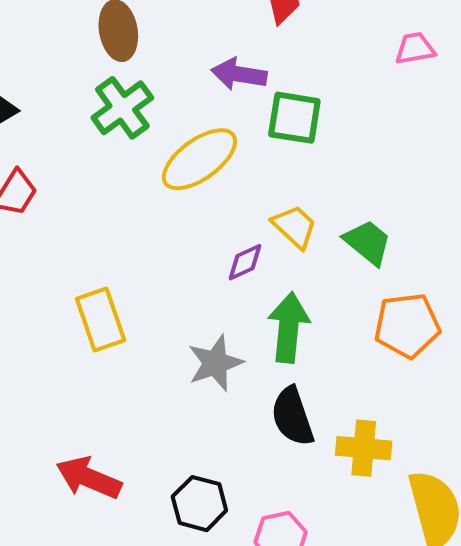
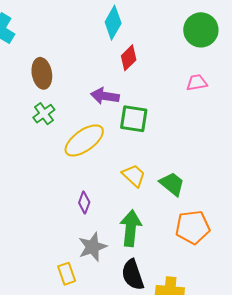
green cross: (122, 108) -> (44, 114), size x0.7
purple diamond: (245, 262) -> (84, 202), moved, turned -45
yellow rectangle: (101, 319) -> (67, 274), moved, size x0.7

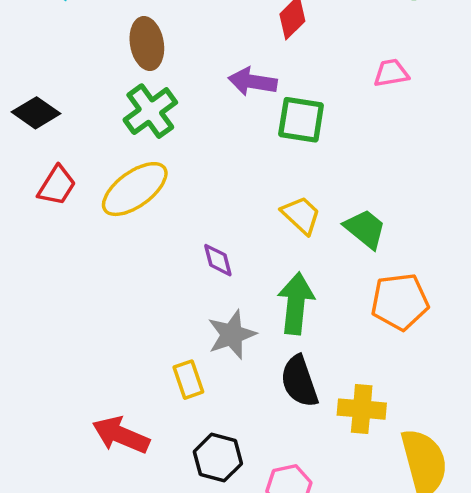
pink trapezoid: (197, 83) -> (391, 73), moved
green cross: (44, 114) -> (150, 111), size x1.4
yellow ellipse: (84, 140) -> (135, 189), moved
purple diamond: (84, 202) -> (218, 260), turned -35

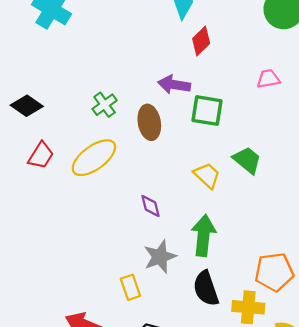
brown ellipse: (147, 44) -> (149, 122), moved
green cross: (150, 111) -> (105, 105), size x0.7
green trapezoid: (365, 229) -> (247, 160), moved
orange pentagon: (400, 302) -> (274, 272), moved

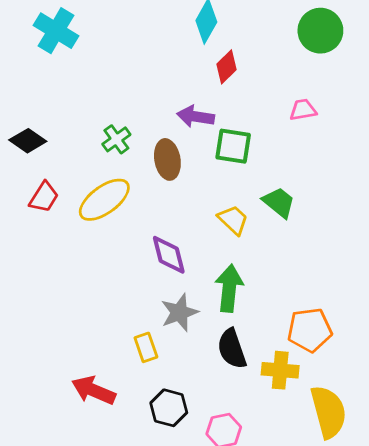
purple diamond: (150, 206) -> (169, 255), size x1.5

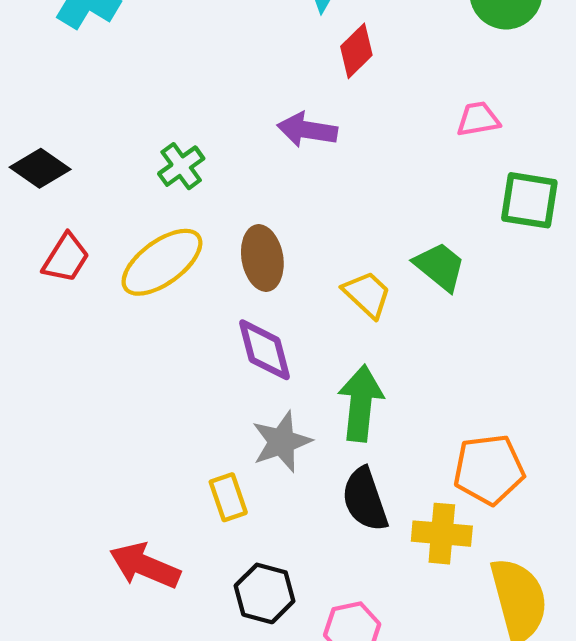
green square: (233, 146) -> (529, 200), moved
brown ellipse: (167, 159) -> (262, 258), moved

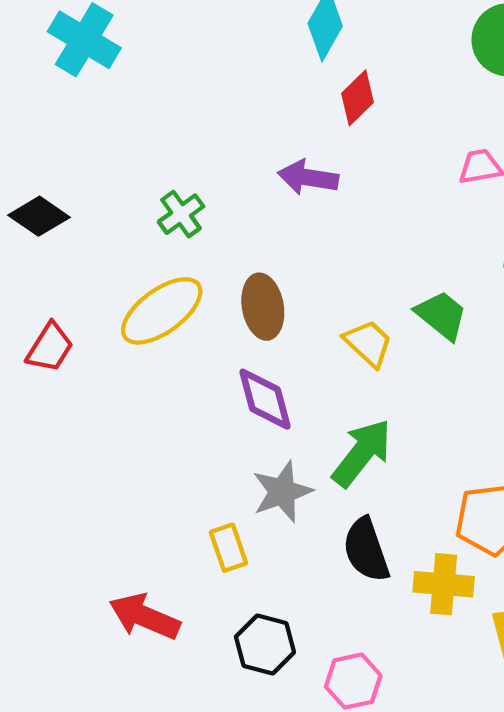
red trapezoid: (66, 258) -> (50, 347), moved
green arrow: (361, 403) -> (362, 453), turned 32

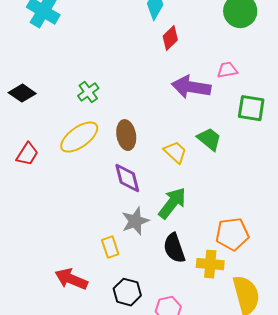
purple arrow: (308, 177) -> (191, 87), moved, size x1.4

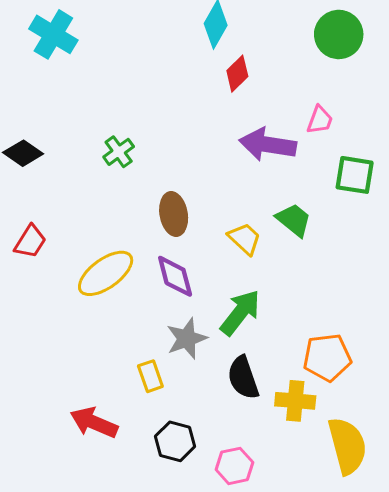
pink trapezoid: (227, 70) -> (320, 120), turned 120
yellow ellipse: (79, 137) -> (106, 273), moved

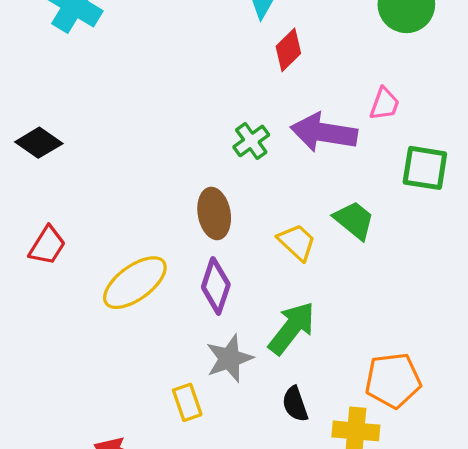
green cross: (119, 152) -> (251, 141), moved
purple diamond: (175, 276) -> (216, 286), turned 33
black semicircle: (243, 378) -> (295, 404), size x0.7

